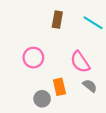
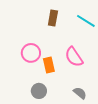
gray semicircle: (90, 86) -> (80, 93), moved
orange rectangle: (59, 87) -> (49, 65), moved

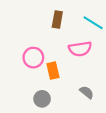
pink semicircle: (74, 57) -> (80, 49), moved, turned -65
gray semicircle: (80, 93) -> (87, 92), moved

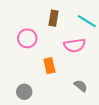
pink circle: (33, 58) -> (27, 38), moved
gray circle: (42, 99) -> (24, 92), moved

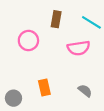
orange rectangle: (49, 66) -> (44, 87), moved
gray circle: (24, 92) -> (13, 98), moved

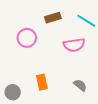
brown rectangle: (56, 19) -> (53, 18), turned 63

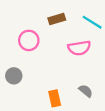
orange rectangle: (42, 82) -> (55, 98), moved
gray circle: (13, 92) -> (14, 76), moved

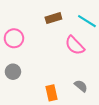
pink circle: (29, 40) -> (14, 38), moved
pink semicircle: (79, 48) -> (75, 45), turned 55

